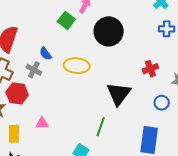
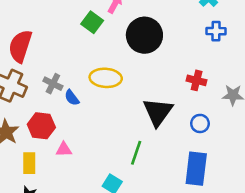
blue semicircle: (45, 54) -> (72, 98), moved
red cross: (150, 69) -> (197, 80), turned 35
red hexagon: (17, 93) -> (41, 126), moved
blue circle: (162, 103) -> (200, 123), moved

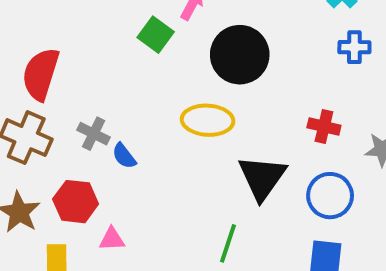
yellow ellipse: (106, 78) -> (208, 120), moved
blue circle: (200, 123) -> (330, 196), size x1.5

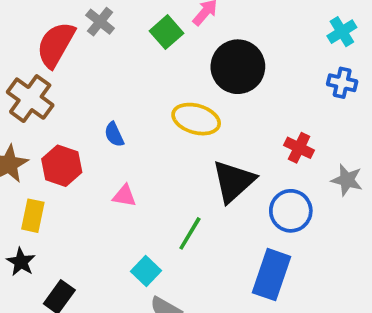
gray cross: (94, 134) -> (100, 22), moved
pink triangle: (112, 239) -> (124, 196), moved

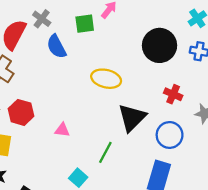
green square: (167, 32) -> (85, 24), turned 36
black circle: (238, 67) -> (160, 45), moved
blue semicircle: (114, 134) -> (56, 47), moved, size x1.5

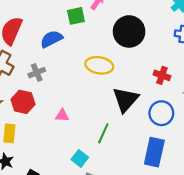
gray cross: (42, 19) -> (37, 73), moved, turned 35
black circle: (160, 45) -> (129, 31), moved
blue semicircle: (56, 47) -> (51, 39), turned 95

